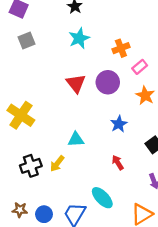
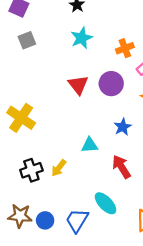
cyan triangle: (76, 139) -> (90, 145), moved
red arrow: (118, 163) -> (121, 167), size x1.5
brown star: (20, 210) -> (20, 216), size x1.5

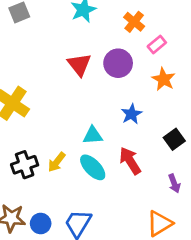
orange cross: (125, 48) -> (134, 22), turned -30
cyan ellipse: (106, 203) -> (93, 167), moved

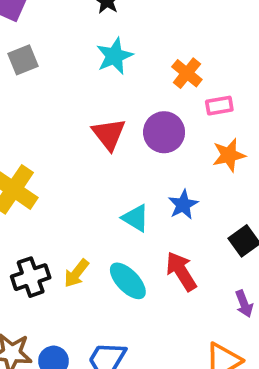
pink rectangle: (157, 44) -> (219, 106), turned 30
orange star: (164, 79) -> (229, 155), turned 30
cyan triangle: (93, 135) -> (135, 218), moved, turned 35

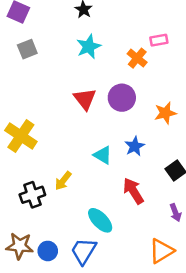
pink rectangle: (219, 106) -> (159, 40), moved
yellow arrow: (76, 273) -> (63, 181), moved
cyan ellipse: (128, 281) -> (100, 220), moved

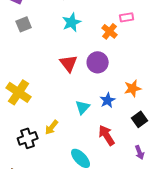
orange star: (165, 113) -> (133, 88), moved
cyan triangle: (103, 155) -> (83, 107), turned 42

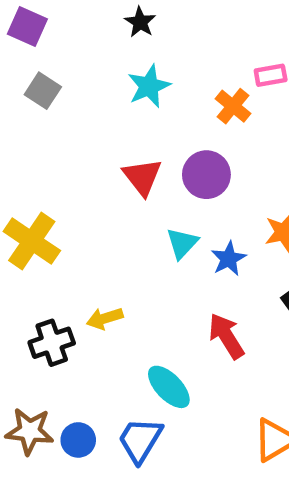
gray square: (24, 24) -> (43, 91), turned -35
cyan triangle: (83, 107) -> (182, 243), moved
yellow arrow: (52, 127) -> (105, 318), turned 35

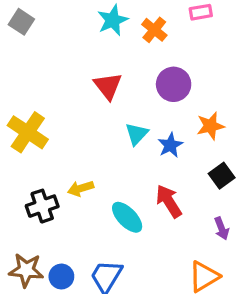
gray square: (43, 91) -> (21, 22), moved
orange cross: (233, 106) -> (154, 30), moved
purple circle: (206, 175) -> (174, 84), moved
cyan ellipse: (169, 387) -> (127, 217), moved

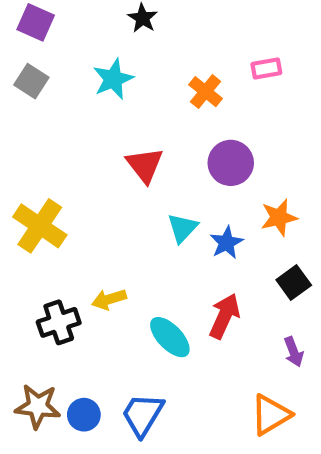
cyan star: (113, 20) -> (113, 79), moved
red arrow: (169, 201) -> (224, 316), turned 56

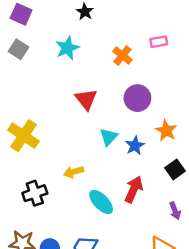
orange star: (279, 217) -> (166, 131), turned -30
yellow arrow: (109, 299) -> (74, 172), moved

